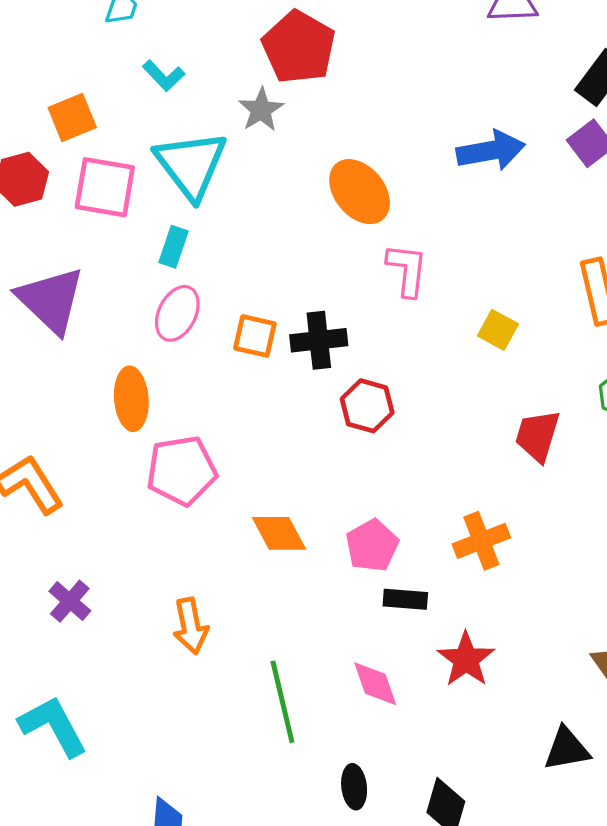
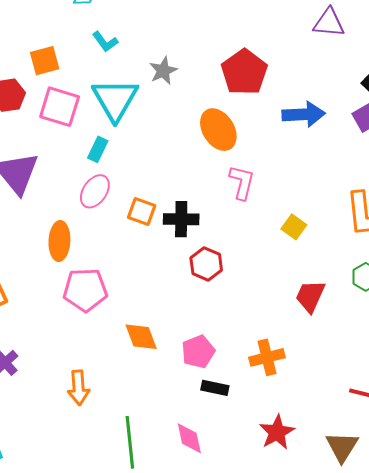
red pentagon: (299, 47) -> (244, 72), moved
red star: (466, 659) -> (277, 432), moved

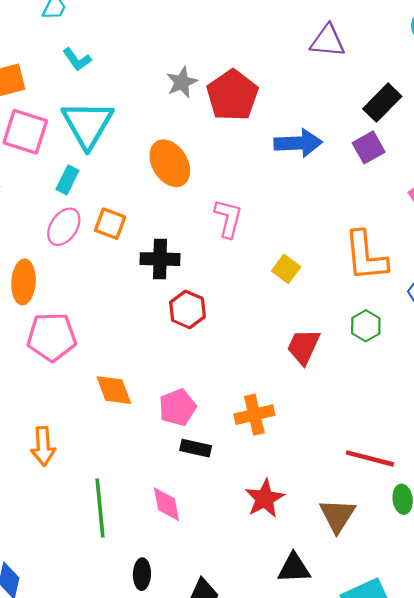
gray star: (163, 71) -> (182, 82), moved
orange ellipse: (218, 130) -> (170, 163), moved
orange square: (142, 212) -> (110, 224), moved

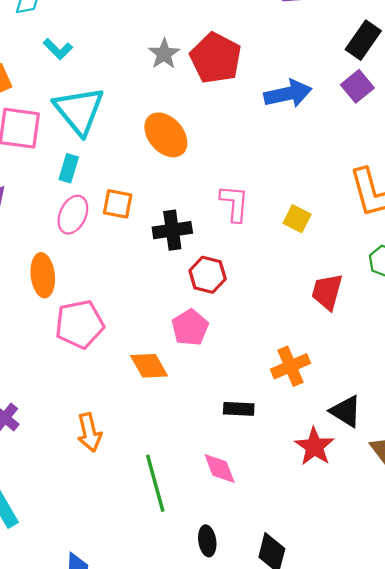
pink L-shape: (228, 218) -> (234, 203), moved
pink pentagon: (178, 407) -> (190, 328), moved
black triangle: (294, 568) -> (346, 411), moved, turned 44

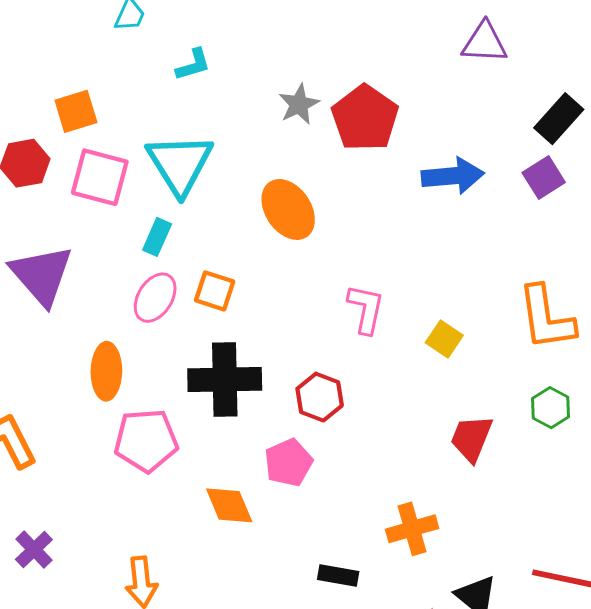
cyan L-shape: (58, 49) -> (193, 65), moved, turned -68
black cross: (172, 230) -> (225, 379), moved, size x1.4

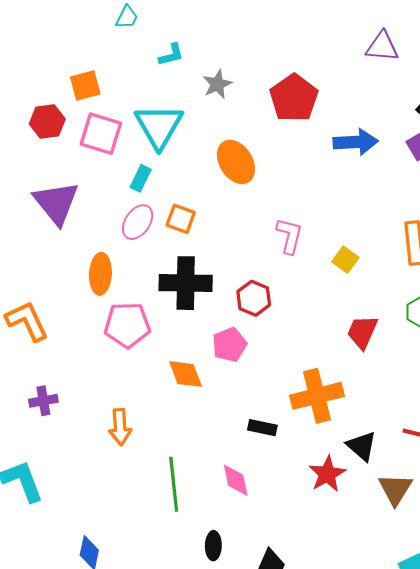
gray star: (299, 104) -> (217, 84), moved
orange cross: (412, 529) -> (317, 396), size x1.4
purple cross: (34, 550) -> (43, 401), turned 32

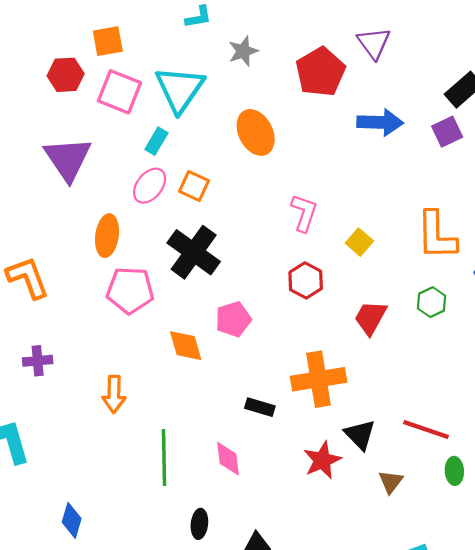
purple triangle: (382, 47) -> (374, 43), moved, turned 44
black cross: (186, 283) -> (194, 252), turned 30
red hexagon: (254, 298) -> (306, 280), moved
brown triangle: (395, 489) -> (391, 482), size x0.7

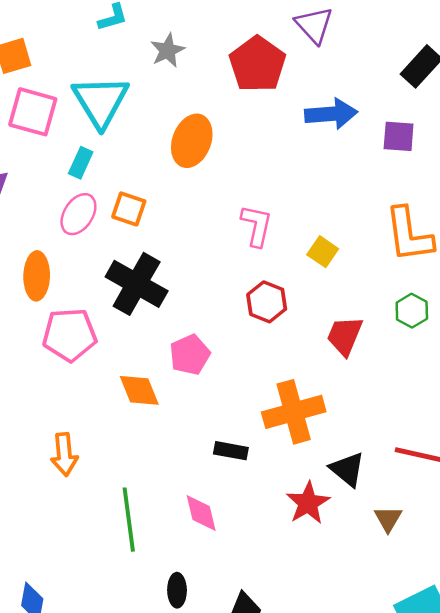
orange ellipse: (256, 132) -> (192, 141), turned 54
purple square: (447, 132) -> (399, 136), moved, turned 36

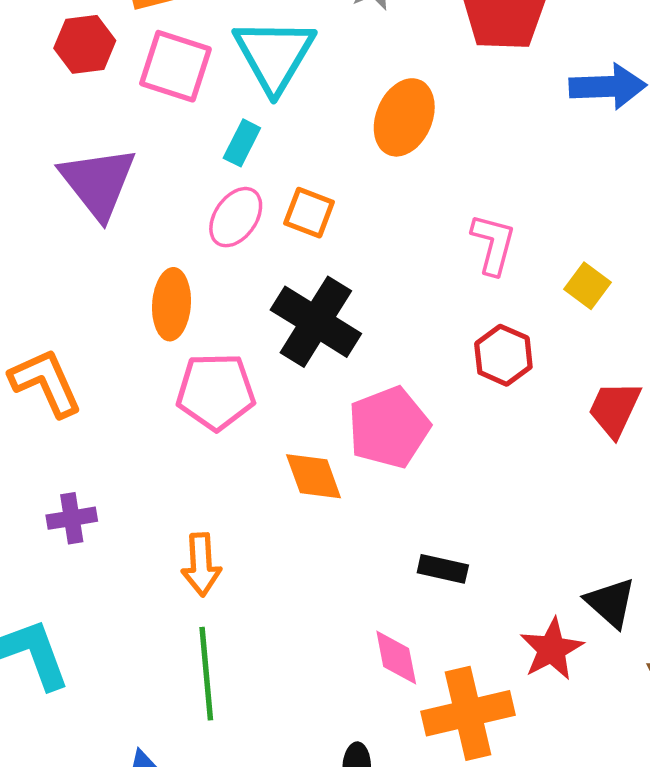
pink pentagon: (190, 355) -> (389, 427), size x1.4
orange cross: (294, 412) -> (468, 713), moved
green line: (129, 520) -> (206, 674), moved

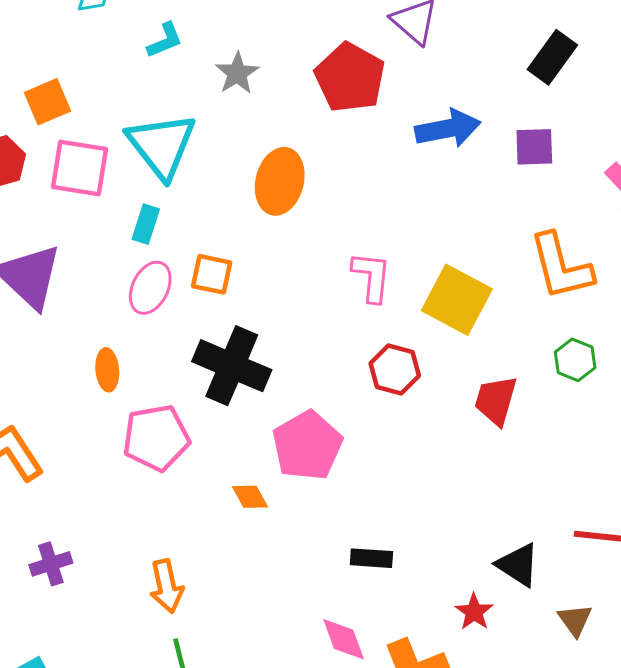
yellow square: (587, 286) -> (457, 300), size x1.8
orange ellipse: (172, 304) -> (107, 370), size x0.7
orange diamond: (314, 476) -> (250, 497), size x0.7
red star: (552, 649) -> (474, 612), size x0.7

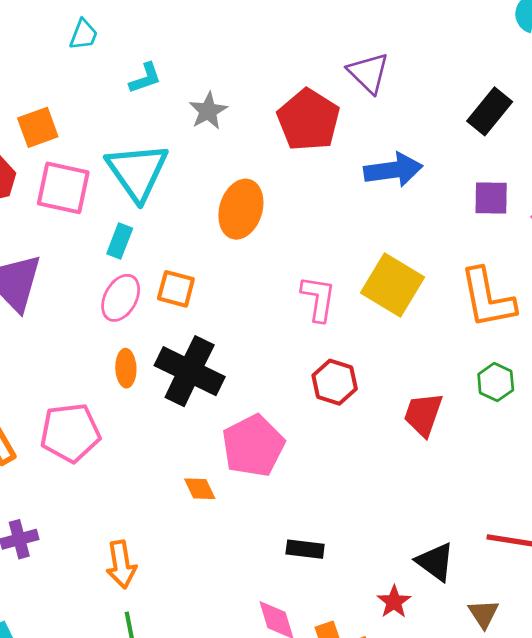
purple square: (534, 147) -> (491, 198), moved
yellow square: (457, 300) -> (393, 285), moved
orange ellipse: (107, 370) -> (126, 368), moved
pink pentagon: (156, 438) -> (70, 433), moved

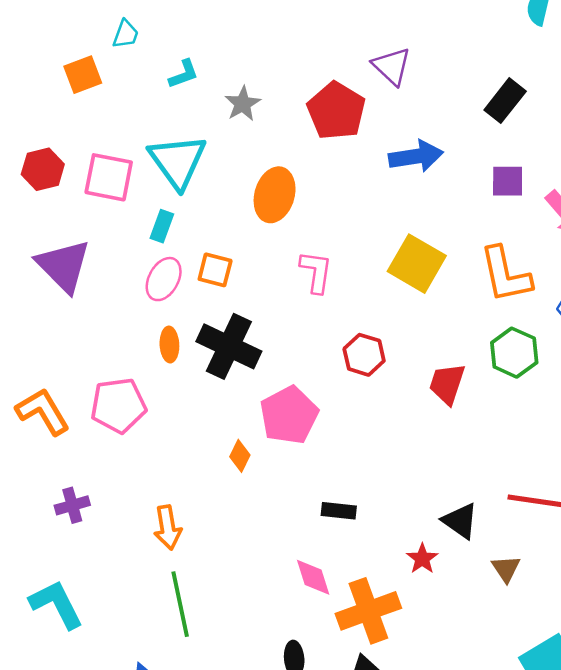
orange square: (38, 127) -> (83, 75), moved
pink L-shape: (318, 298) -> (316, 272), moved
green hexagon: (496, 382) -> (514, 353), size x1.4
orange diamond: (200, 489) -> (240, 456), turned 52

